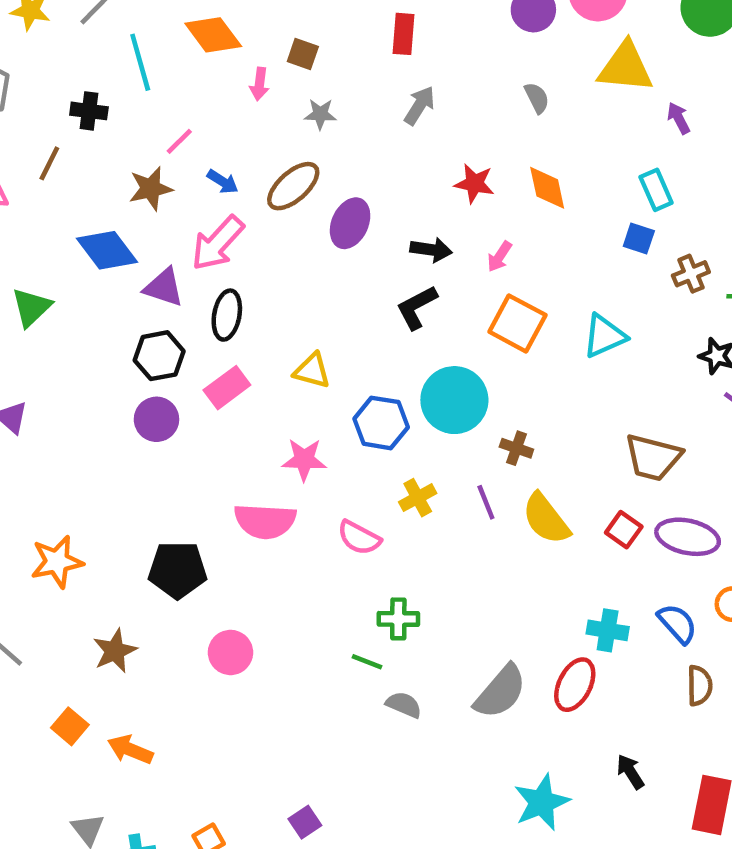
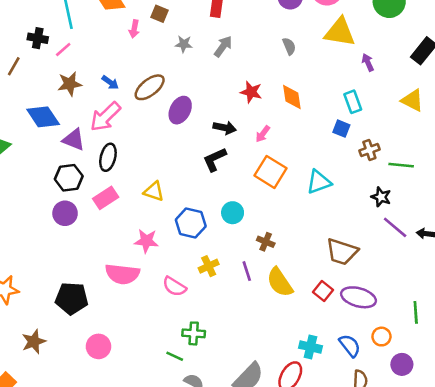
gray star: (320, 114) -> (184, 44), moved
pink line: (179, 141) -> (63, 50), moved
cyan circle: (454, 400) -> (233, 213), size x0.6

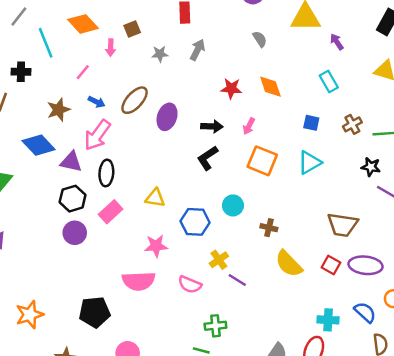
brown square: (160, 14) -> (132, 29), turned -35
pink line: (63, 50) -> (83, 72), moved
blue square: (341, 129) -> (311, 123), moved
purple line: (247, 271) -> (237, 280), moved, turned -30

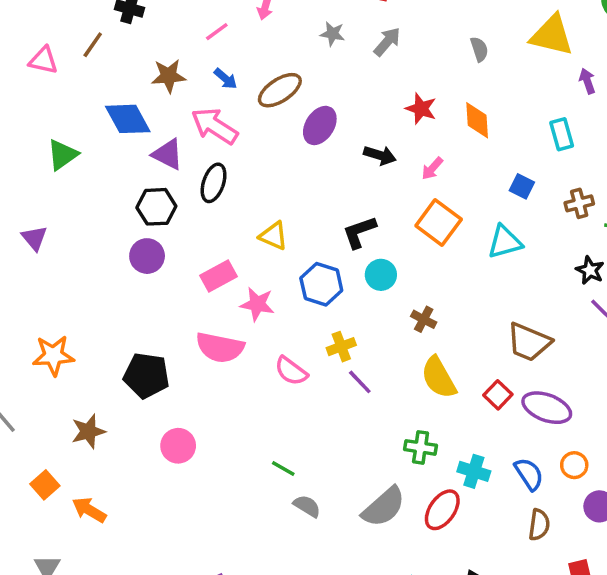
pink arrow: (97, 135) -> (215, 126), turned 72
black L-shape: (207, 158) -> (359, 232), moved
pink rectangle: (111, 212) -> (219, 276), moved
green cross: (215, 326) -> (421, 447), moved

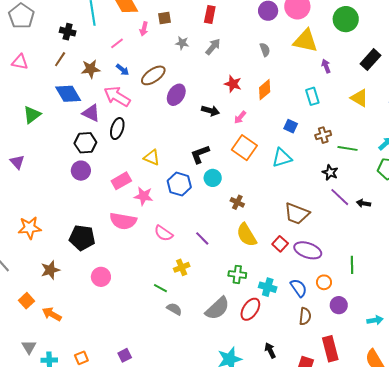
brown line: (93, 45) -> (60, 59), moved
orange diamond: (477, 120) -> (265, 90), turned 55
yellow cross: (341, 347) -> (182, 267), moved

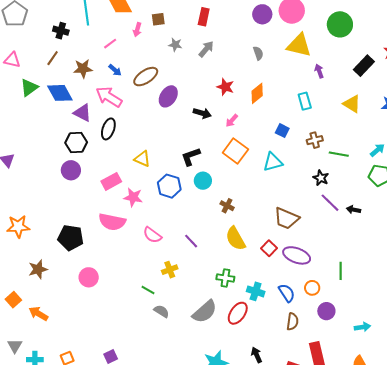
green triangle: (32, 115) -> (29, 87), moved

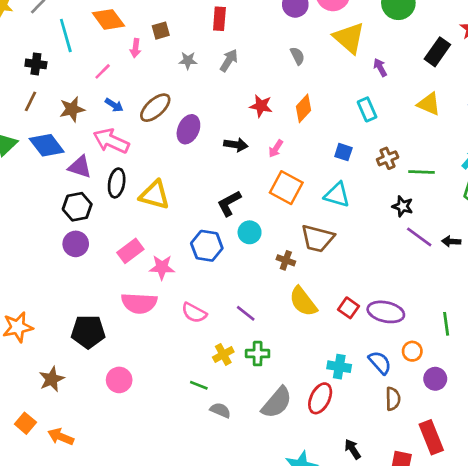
yellow triangle: (299, 45) -> (349, 38), turned 36
yellow triangle: (142, 159) -> (154, 195), moved, size x1.4
cyan triangle: (273, 162) -> (337, 195), turned 40
brown trapezoid: (286, 218) -> (317, 238), moved
green cross: (225, 278) -> (258, 354), moved

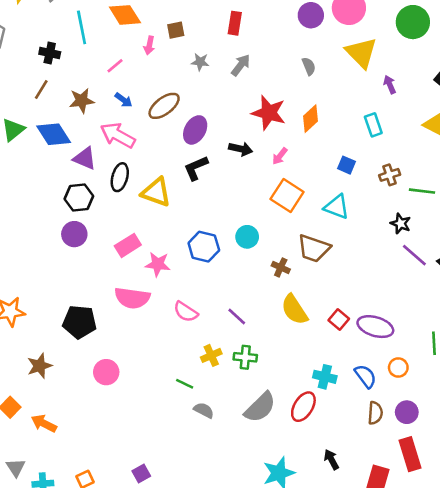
red star: (261, 106) -> (269, 113), size x1.5
black L-shape: (229, 203) -> (196, 168), moved
purple circle: (435, 379) -> (407, 412), moved

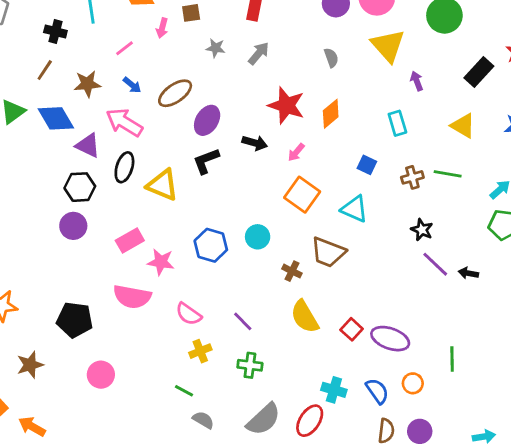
green line: (422, 191) -> (448, 174), moved
yellow cross: (211, 355) -> (200, 351), moved

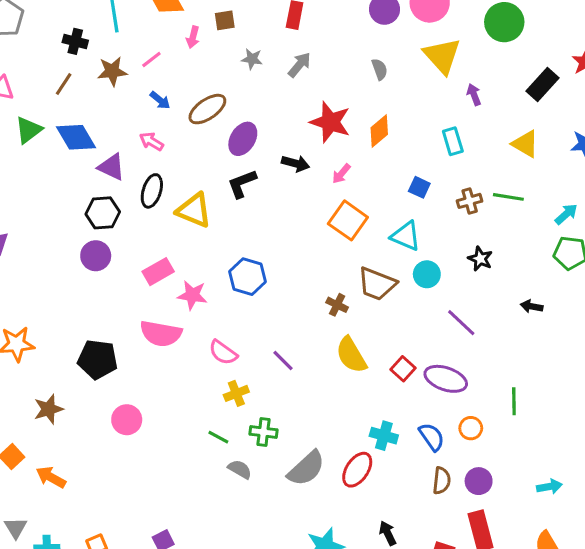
brown star: (87, 84) -> (112, 71), moved
pink arrow: (124, 122) -> (152, 141), size x0.6
cyan circle: (258, 237) -> (427, 274), moved
purple line: (435, 264) -> (461, 323), moved
green cross: (250, 365) -> (264, 432), moved

